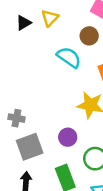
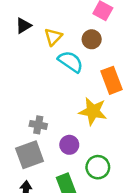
yellow triangle: (50, 18) -> (53, 37), moved
gray cross: (16, 118) -> (38, 125), moved

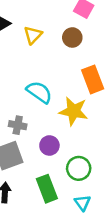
cyan semicircle: (71, 62) -> (39, 92), moved

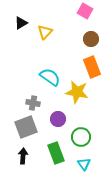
brown circle: (72, 37) -> (91, 39), moved

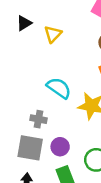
purple circle: (58, 119) -> (60, 147), moved
gray square: (26, 127) -> (30, 148), turned 30

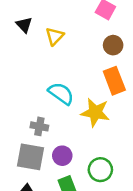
black triangle: (24, 23) -> (24, 25), turned -42

